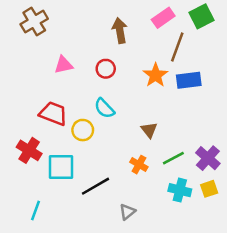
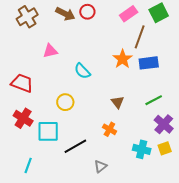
brown arrow: (120, 30) -> (65, 14), moved, turned 126
red circle: (106, 69) -> (87, 12), moved
cyan semicircle: (104, 108) -> (82, 71), moved
red trapezoid: (53, 113) -> (22, 83), moved
green line: (173, 158) -> (154, 100), moved

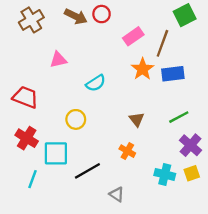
pink rectangle: (129, 14) -> (133, 36), moved
cyan semicircle: (82, 71) -> (96, 83), turned -78
cyan line: (28, 165) -> (32, 179), moved
gray triangle: (100, 166) -> (117, 194), turned -48

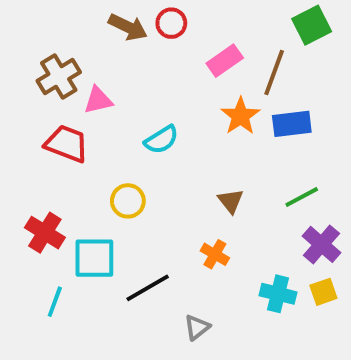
brown cross: (31, 20) -> (59, 76), moved
red trapezoid: (25, 97) -> (67, 144), moved
gray triangle: (117, 194) -> (197, 327), turned 49

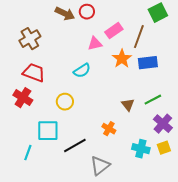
pink triangle: (98, 100) -> (95, 44), moved
brown triangle: (231, 201) -> (128, 105), moved
red cross: (45, 233) -> (23, 98), moved
gray triangle: (197, 327) -> (100, 166), size x1.5

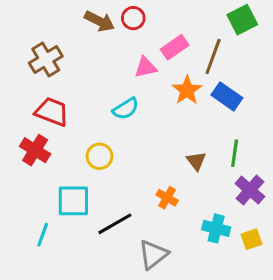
blue rectangle: (148, 63) -> (227, 96), turned 42
green line: (153, 100) -> (235, 153), turned -54
yellow square: (164, 148) -> (251, 239), moved

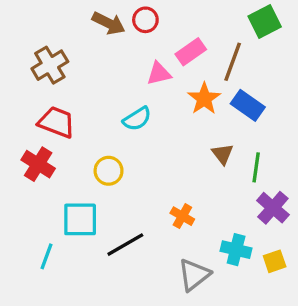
brown triangle: (196, 161) -> (223, 154), moved
gray triangle: (153, 255) -> (194, 275), moved

